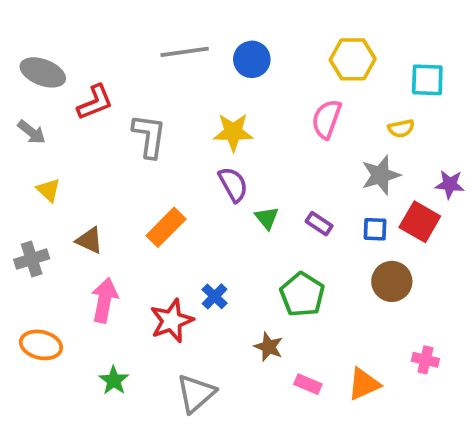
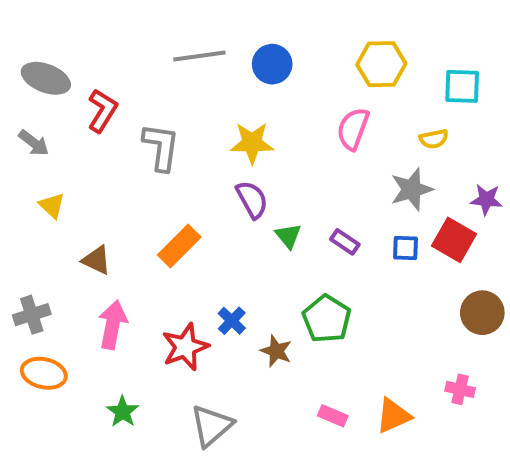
red L-shape: (95, 102) -> (102, 111), turned -36
gray cross: (32, 259) -> (32, 315), moved
brown circle: (392, 281) -> (482, 313), moved
brown star: (269, 347) -> (276, 351), moved

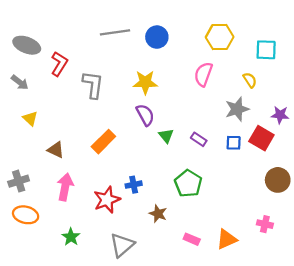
yellow semicircle: (434, 139) -> (250, 80), turned -112
blue cross: (232, 321) -> (134, 185), turned 35
brown star: (276, 351) -> (158, 214), moved

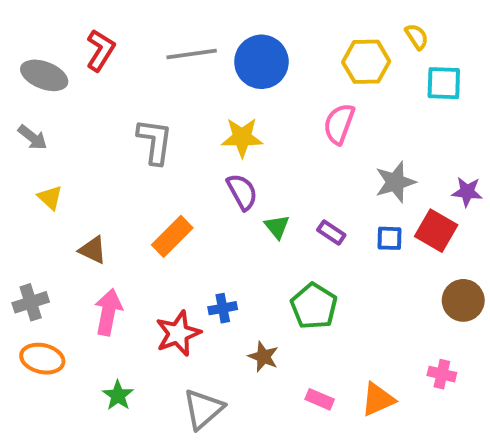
blue circle: (157, 37) -> (261, 62), size x1.4
red L-shape: (59, 64) -> (100, 50), moved
yellow semicircle: (250, 80) -> (417, 37), moved

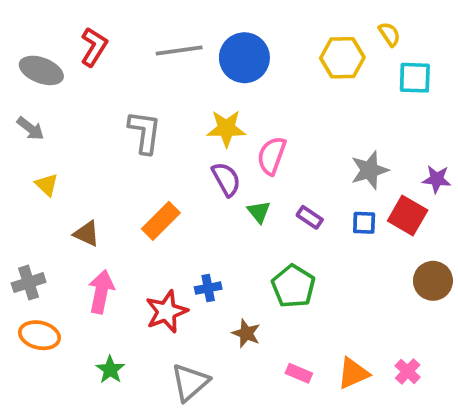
pink semicircle: (339, 124) -> (272, 156), moved
pink cross: (442, 374) -> (408, 371), moved, turned 30

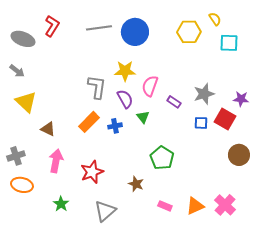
gray L-shape: (145, 132) -> (97, 87), moved
yellow triangle: (47, 185) -> (26, 102), size x1.6
purple rectangle: (310, 217) -> (174, 102), moved
blue cross: (208, 288) -> (115, 126), moved
pink cross: (408, 371) -> (225, 205), size x1.5

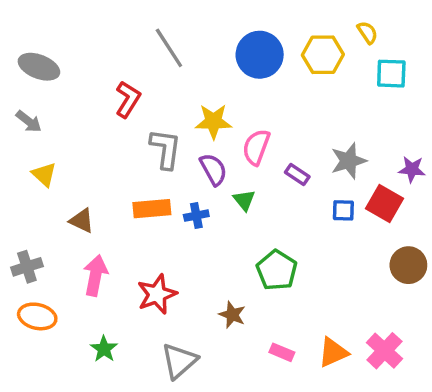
red L-shape: (52, 26) -> (128, 99), moved
gray line: (99, 28) -> (169, 48), turned 65
blue circle: (135, 32) -> (260, 55), moved
yellow triangle: (26, 102) -> (44, 174), size x0.7
orange rectangle: (89, 122) -> (152, 209), turned 40

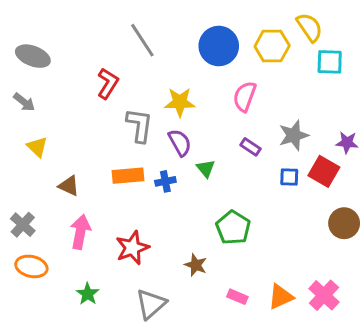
yellow semicircle: (367, 32) -> (310, 27), size x1.5
pink semicircle: (256, 147) -> (245, 96), moved
gray cross: (27, 267) -> (23, 225), turned -30

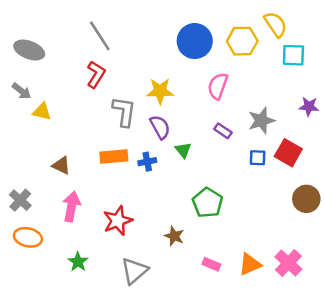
gray line: (142, 40) -> (100, 36), moved
purple star: (347, 143) -> (309, 106), moved
yellow triangle: (37, 147) -> (42, 112), moved, turned -30

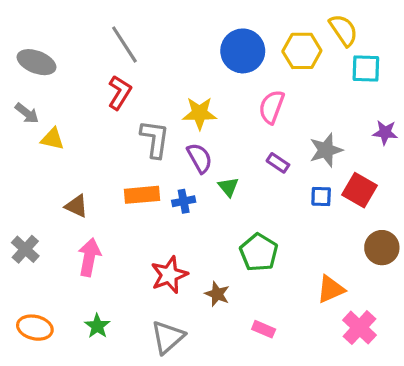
red star: (118, 221) -> (169, 275), moved
orange ellipse: (28, 237) -> (35, 328), moved
orange triangle: (250, 264) -> (331, 289), moved

